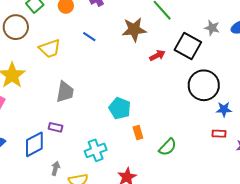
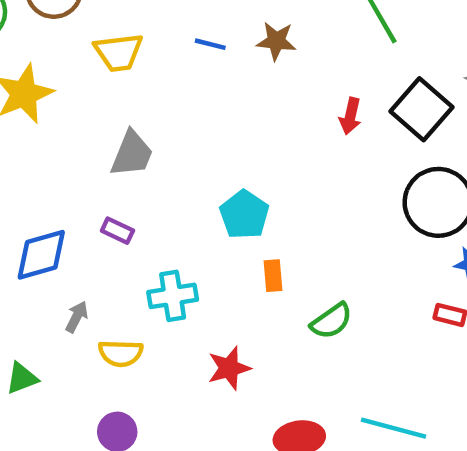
brown star: (134, 30) -> (276, 41), moved, size x0.7
blue line: (89, 37) -> (210, 44), turned -32
red arrow: (157, 55) -> (350, 116), turned 119
purple rectangle: (56, 127) -> (117, 231), moved

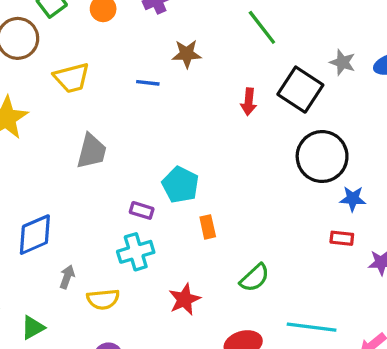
blue line: (210, 44) -> (148, 83), moved
purple rectangle: (117, 231) -> (142, 210), moved
green semicircle: (331, 321) -> (255, 278), moved

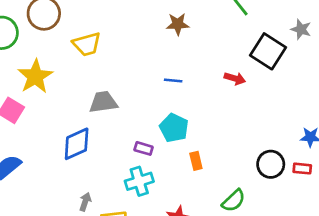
blue line: (148, 83) -> (173, 81), moved
red arrow: (249, 102) -> (235, 79), moved, turned -78
gray trapezoid: (92, 151) -> (103, 102), turned -112
black circle: (322, 156) -> (271, 164), moved, size x0.7
blue diamond: (35, 235) -> (77, 144), moved

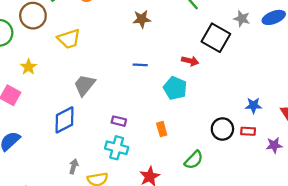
yellow star: (35, 76) -> (28, 67), size x0.6
gray trapezoid: (103, 102) -> (85, 85), turned -40
cyan pentagon: (174, 128) -> (175, 88), moved
cyan cross: (139, 181) -> (117, 148), turned 35

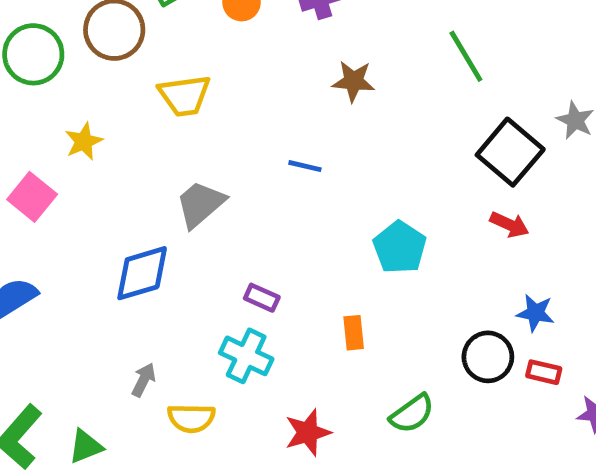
red arrow: (190, 61) -> (509, 225), moved
blue line: (140, 65) -> (305, 166), moved
blue star: (253, 106) -> (535, 313), moved

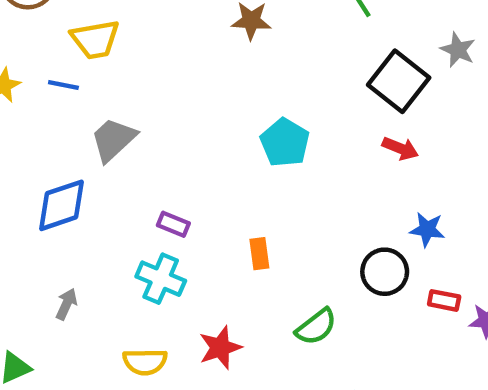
blue line: (305, 166) -> (63, 85), moved
cyan pentagon: (400, 247) -> (285, 143), moved
red rectangle: (544, 372) -> (444, 300), moved
yellow semicircle: (191, 418) -> (145, 362), moved

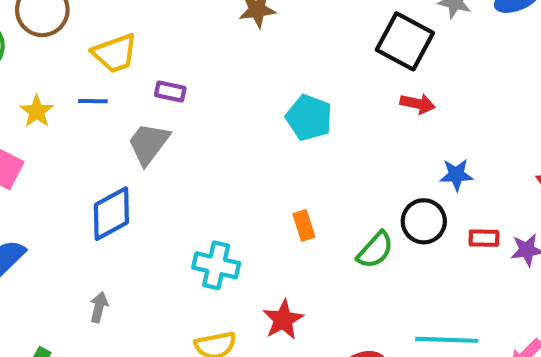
purple rectangle: (173, 224) -> (170, 92), moved
gray arrow: (66, 304) -> (99, 307), moved
green semicircle: (316, 327) -> (375, 250), moved

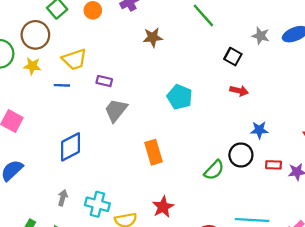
black square: (405, 41) -> (233, 57), size x0.6
yellow star: (37, 111) -> (32, 66), moved, turned -30
gray trapezoid: (149, 144) -> (116, 110), moved
orange rectangle: (304, 225) -> (153, 152), moved, size x1.5
cyan cross: (216, 265) -> (97, 204), moved

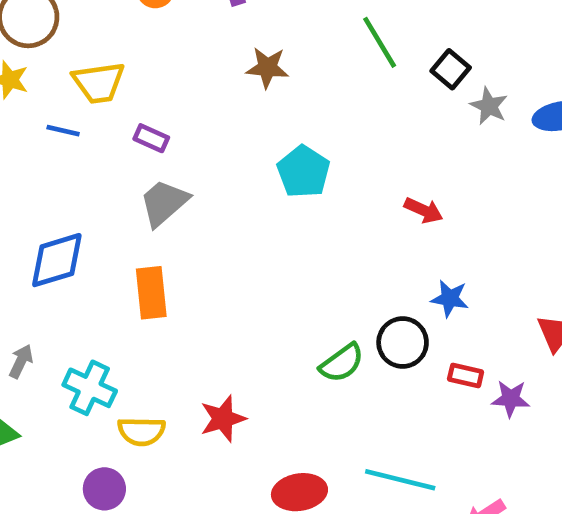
black square: (233, 57) -> (451, 69), moved
cyan pentagon: (180, 97) -> (303, 172), moved
orange rectangle: (153, 152) -> (151, 293), moved

